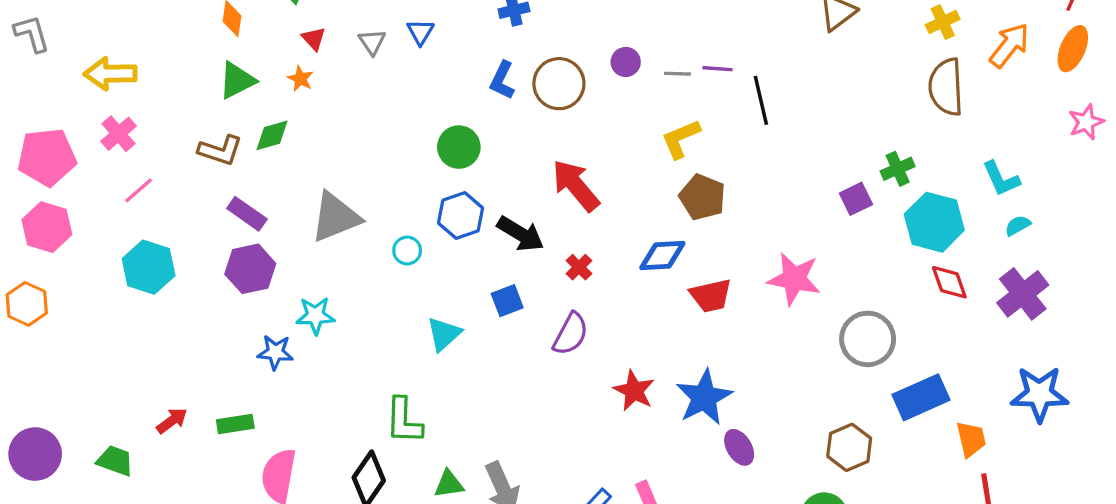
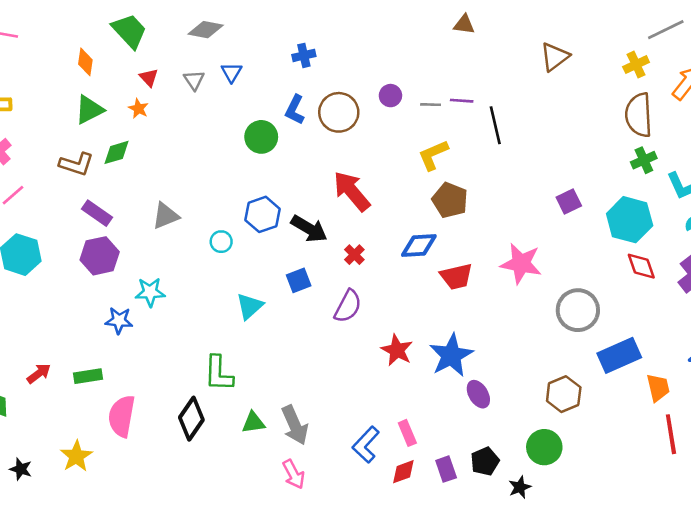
green circle: (459, 147) -> (261, 137), moved
green cross: (898, 169) -> (644, 160), moved
gray triangle: (335, 217) -> (166, 216), size x0.7

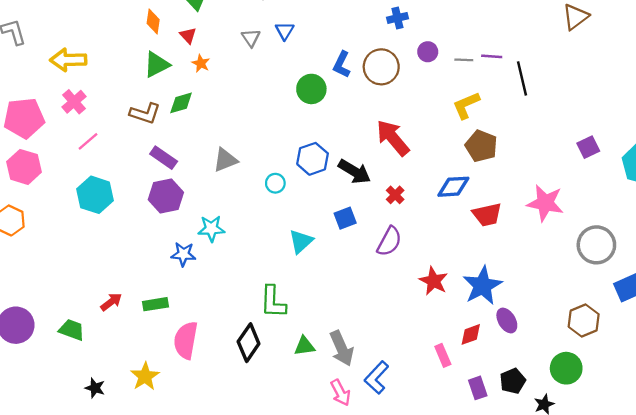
blue cross: (304, 55) -> (397, 18), moved
red triangle: (149, 77) -> (188, 35), moved
blue L-shape: (366, 445) -> (377, 378), moved
red diamond: (403, 472) -> (471, 334), moved

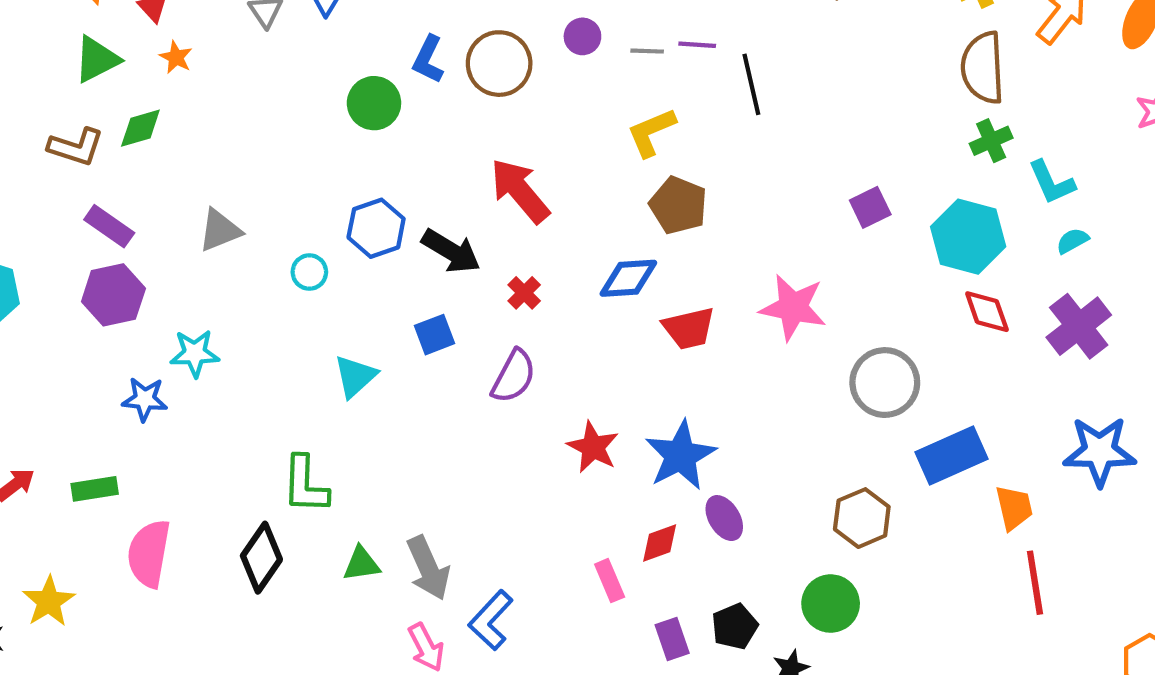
yellow star: (145, 376) -> (49, 601), moved

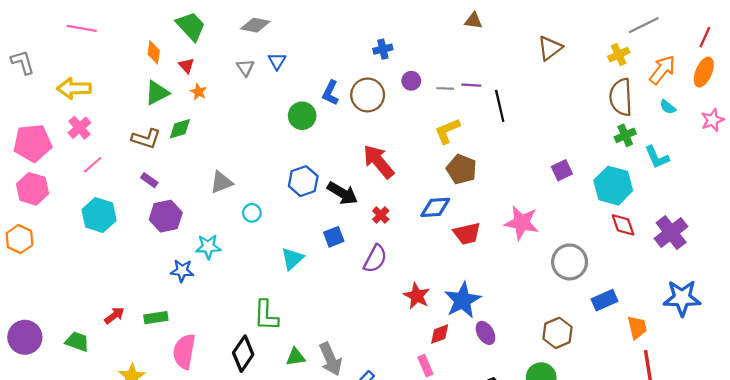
purple rectangle: (109, 226) -> (149, 180), moved, size x0.7
cyan semicircle: (1072, 241) -> (668, 107), moved, turned -112
cyan circle: (309, 272) -> (252, 213), moved
blue rectangle: (952, 455) -> (604, 300), size x0.7
red diamond: (660, 543) -> (440, 334), moved

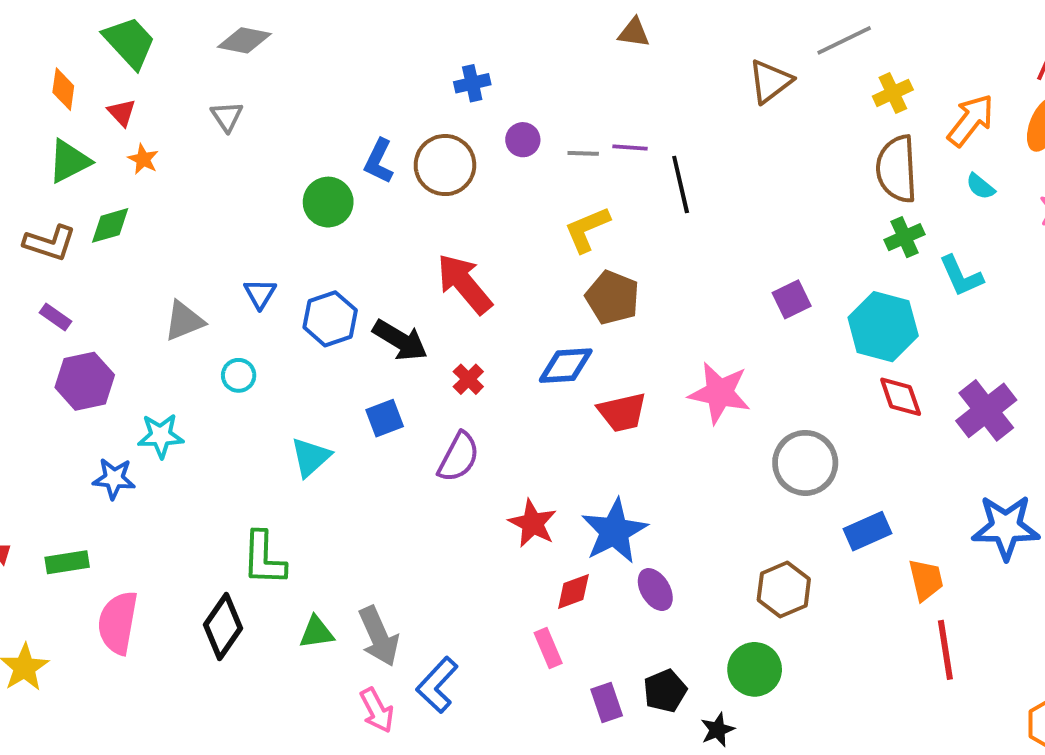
gray line: (644, 25) -> (844, 40), moved
blue triangle: (277, 61) -> (260, 294), moved

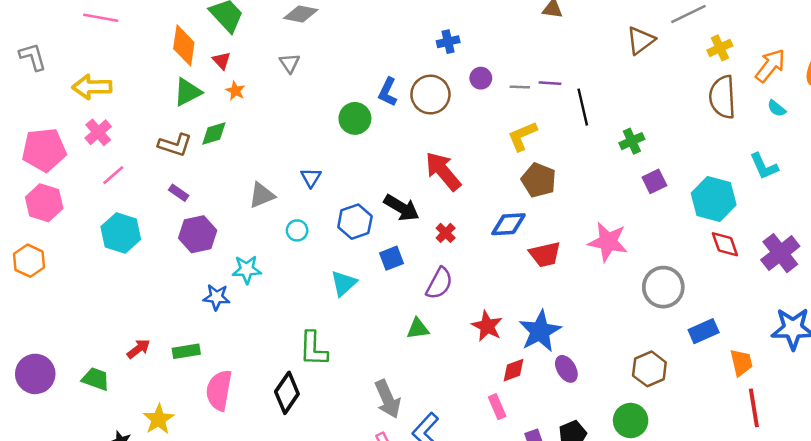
orange diamond: (63, 89) -> (184, 45), size x1.5
green cross: (905, 237) -> (632, 141), moved
blue hexagon: (330, 319) -> (355, 222), moved
green triangle: (316, 632) -> (418, 329), moved

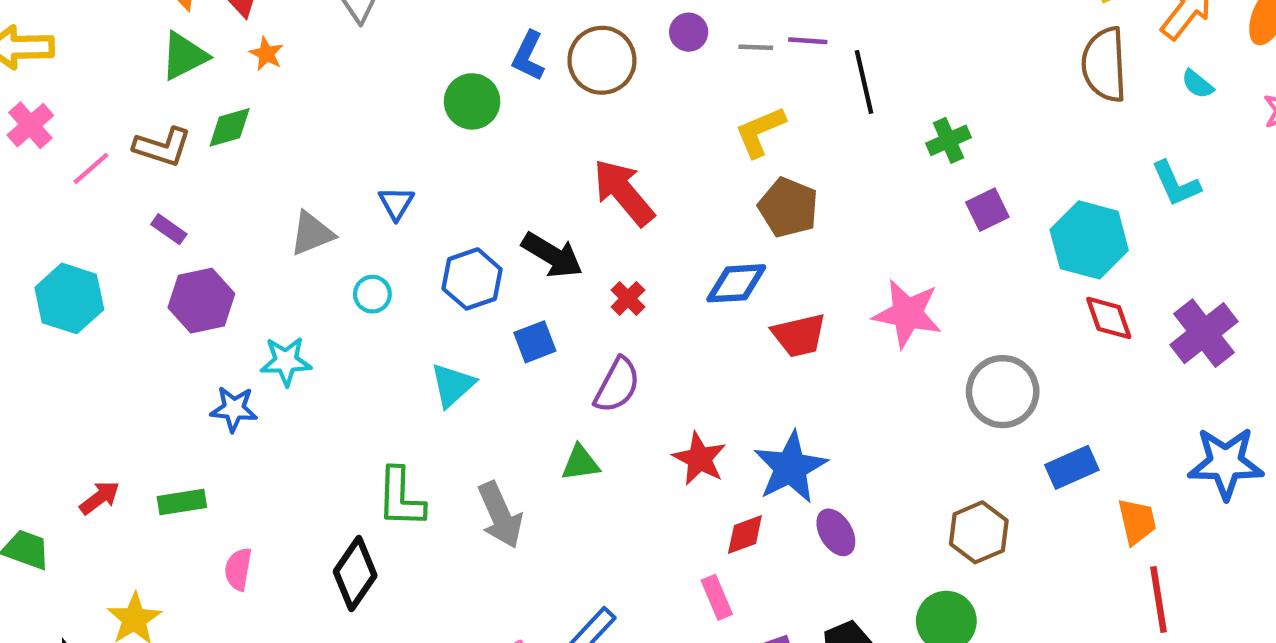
pink line: (113, 175) -> (91, 169), moved
pink semicircle: (219, 390) -> (238, 569), size x0.6
gray arrow: (388, 399) -> (500, 515), moved

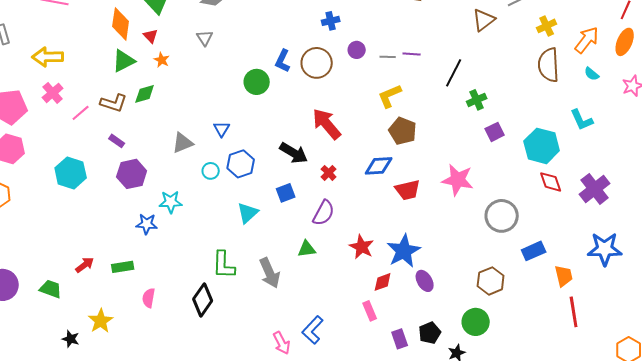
black line: (864, 82) -> (454, 73), moved, turned 40
blue hexagon: (472, 279) -> (241, 164), moved

